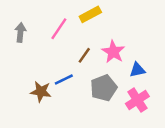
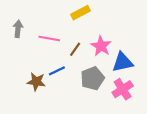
pink line: (59, 29) -> (49, 38), moved, turned 66
blue triangle: (137, 70) -> (123, 62), size x1.5

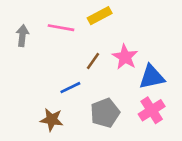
pink line: (49, 38) -> (61, 28), moved
gray pentagon: (92, 78) -> (105, 113), moved
brown star: (36, 82) -> (52, 120), moved

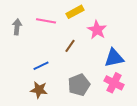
pink star: (125, 57) -> (97, 30), moved
blue line: (70, 88) -> (41, 66), moved
pink cross: (152, 110) -> (114, 83), turned -30

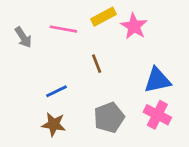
gray arrow: (17, 27) -> (23, 37), turned 140
pink star: (97, 30) -> (134, 26), moved
brown line: (70, 46) -> (97, 64), turned -56

